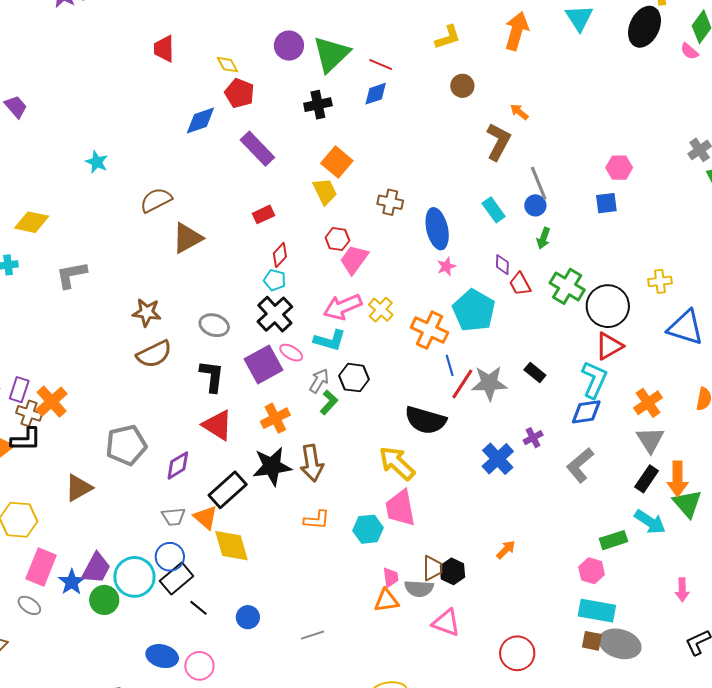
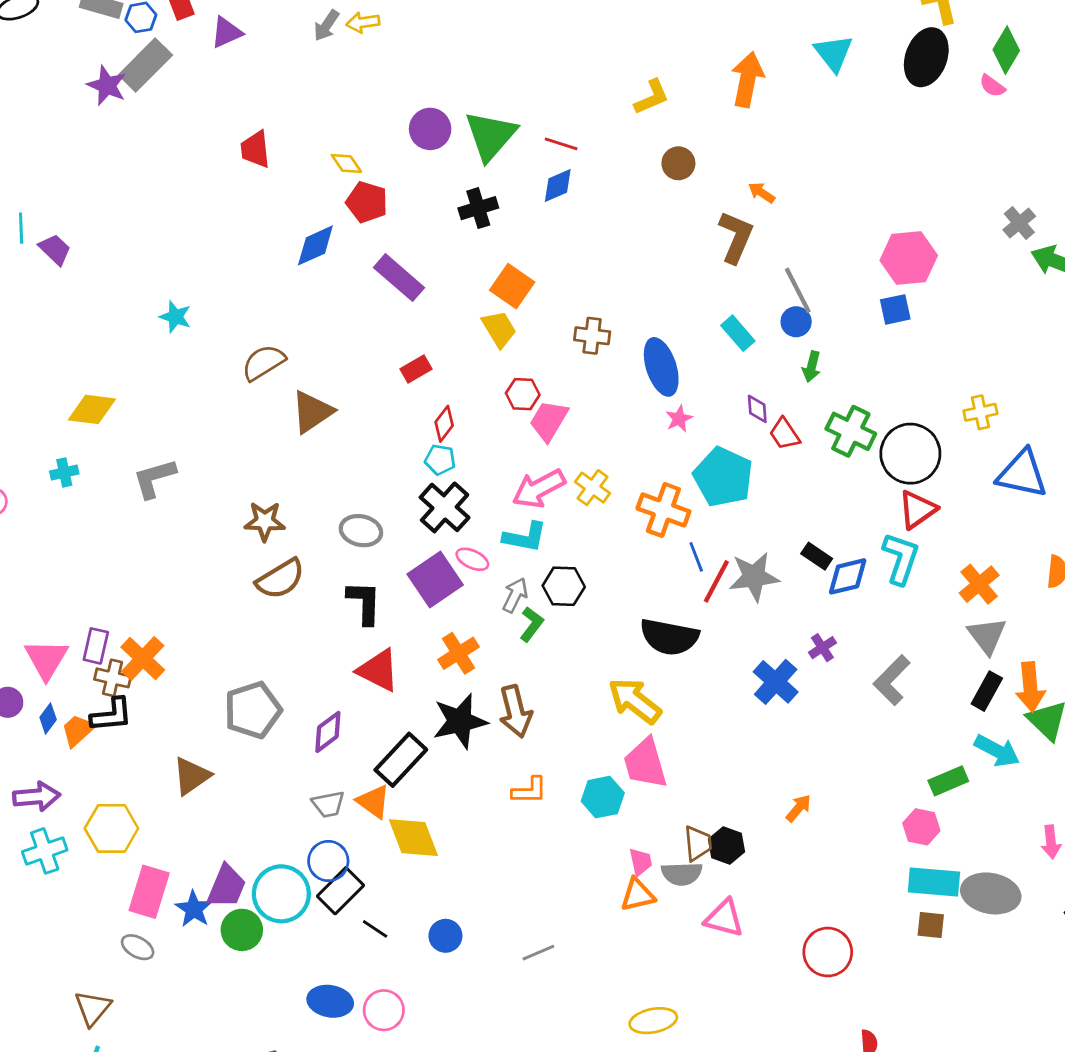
pink hexagon: (619, 168) -> (909, 258), size x1.5
blue diamond: (586, 412) -> (848, 576), moved
gray ellipse: (620, 644) -> (991, 893), moved

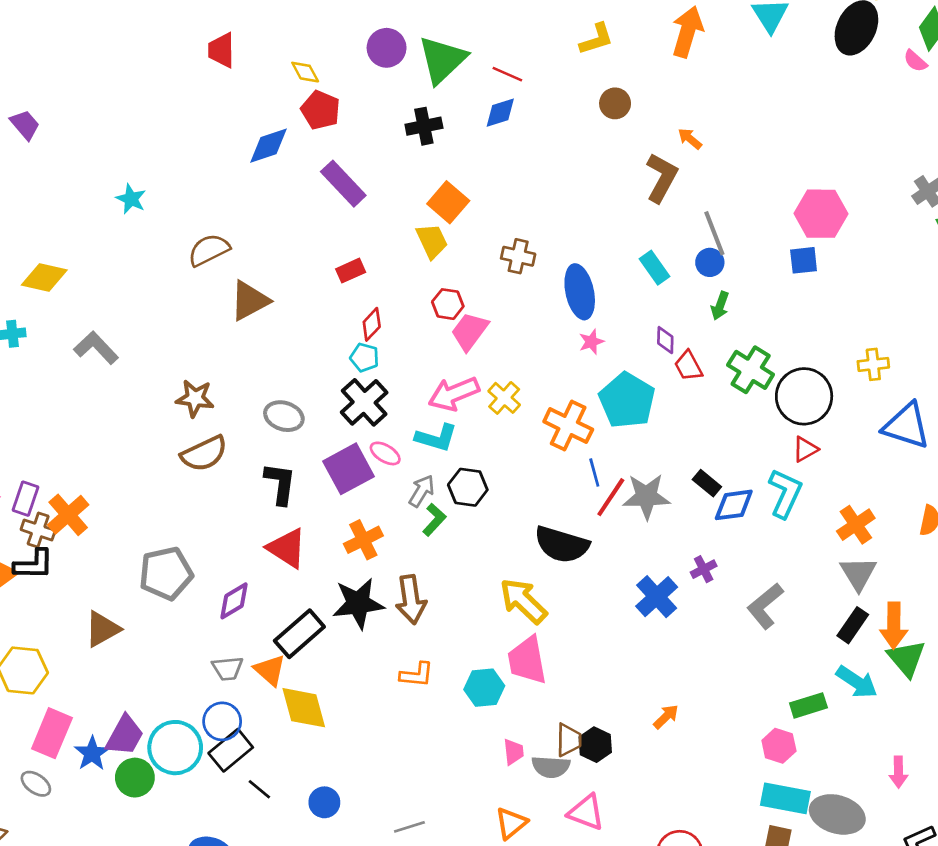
gray L-shape: (154, 478) -> (96, 348), turned 57
red triangle: (917, 510) -> (805, 449), size x0.7
orange triangle: (638, 895) -> (511, 823), moved, turned -32

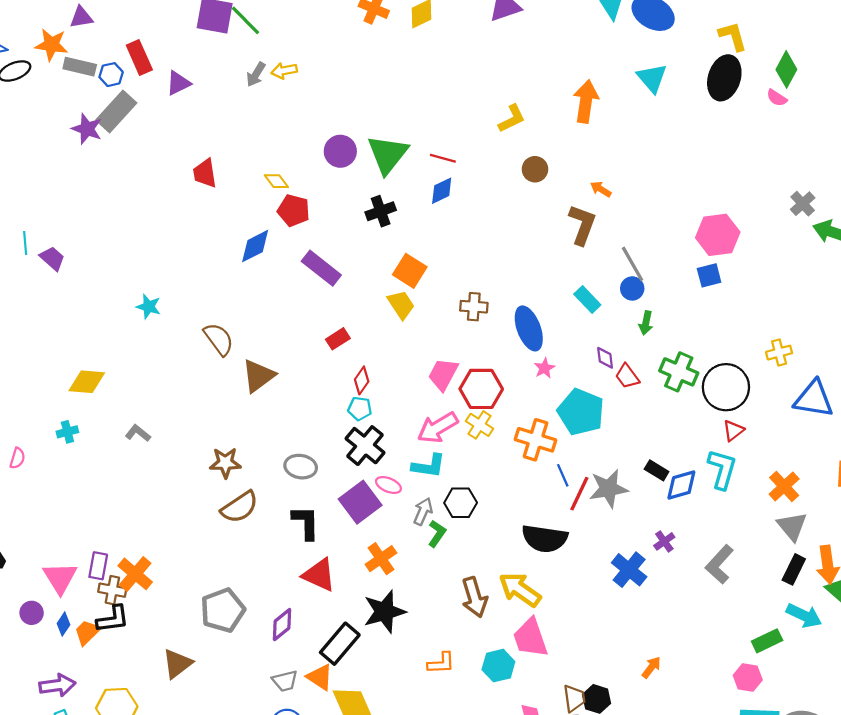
brown semicircle: (209, 250) -> (219, 339), turned 88
red hexagon: (448, 304) -> (481, 389), moved, size x1.6
gray L-shape: (96, 348) -> (138, 433), size x0.7
brown arrow: (411, 600) -> (474, 597), moved

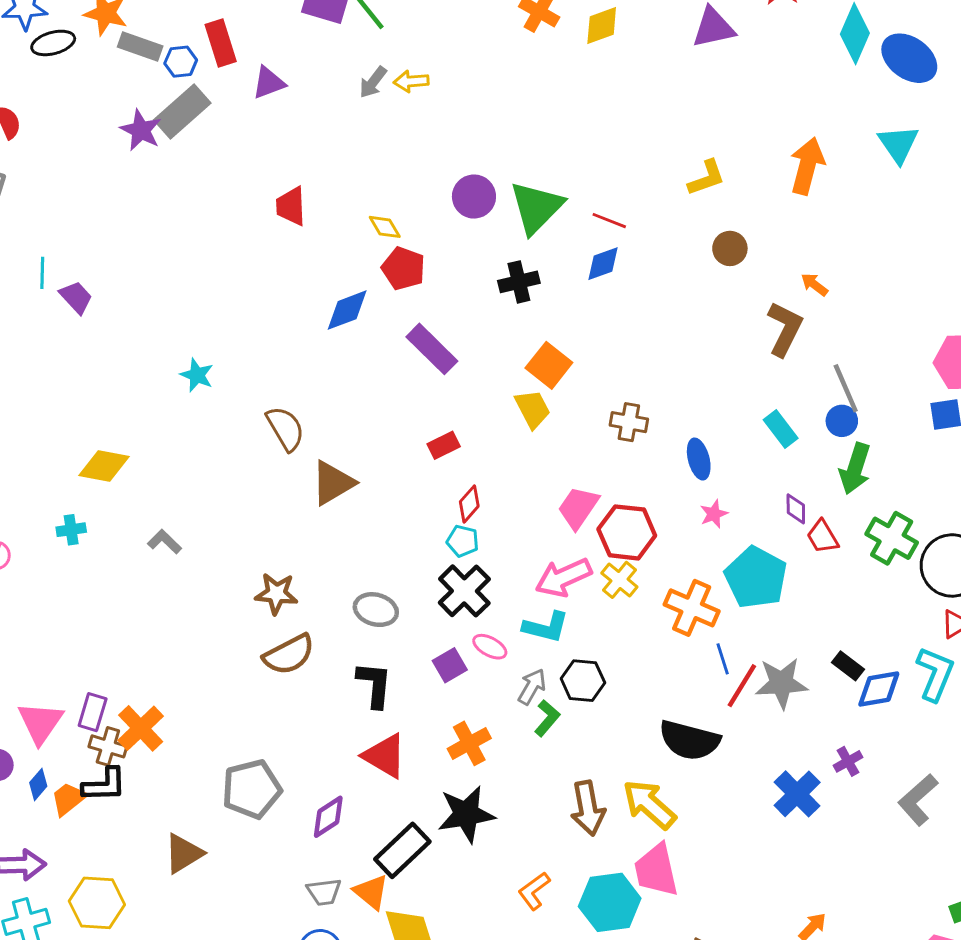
green arrow: (646, 323) -> (855, 469), size x1.6
blue ellipse: (529, 328) -> (699, 459), size x0.7
purple square: (360, 502) -> (450, 665), size x0.6
orange L-shape: (441, 663) -> (534, 891), turned 140
cyan hexagon: (498, 666) -> (610, 902), size x1.4

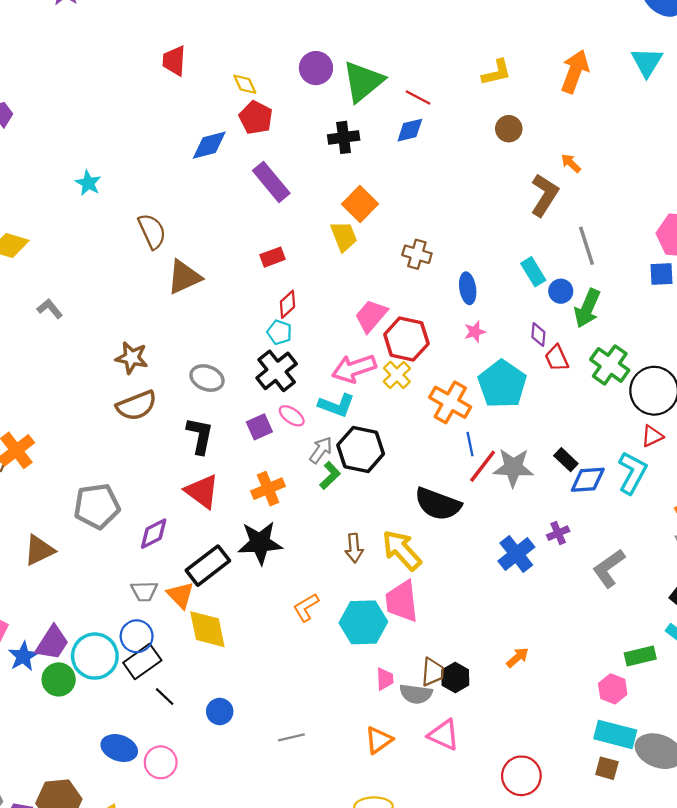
blue circle: (842, 421) -> (561, 291), moved
black hexagon: (583, 681) -> (361, 449), size x1.4
brown arrow: (588, 808) -> (354, 548), size x0.7

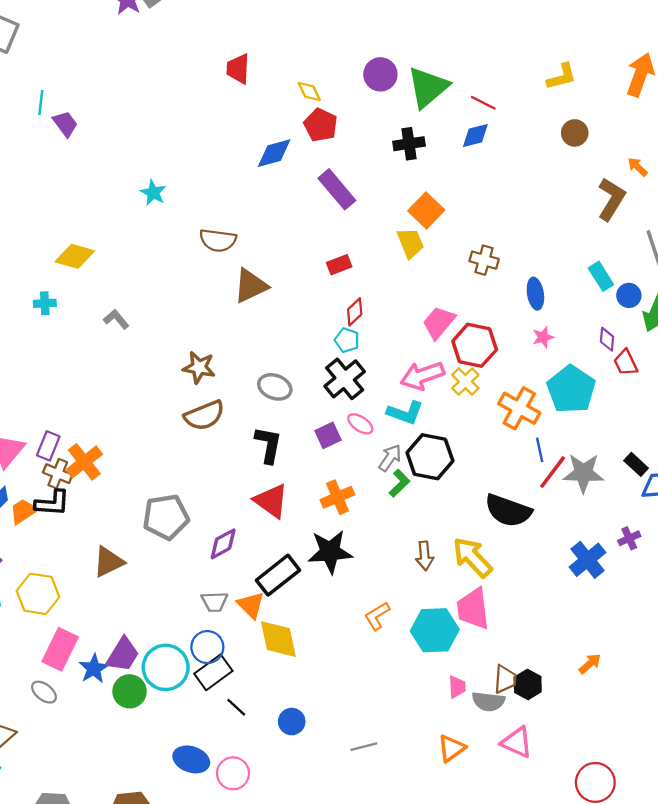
brown semicircle: (152, 231) -> (218, 240), turned 123

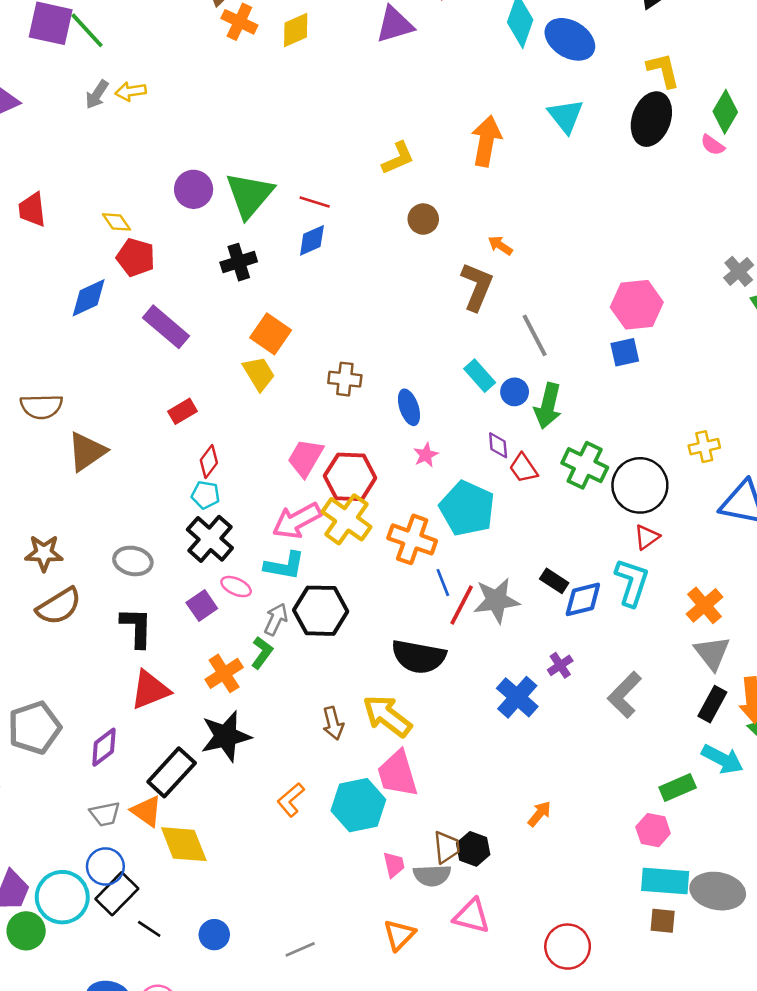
yellow cross: (465, 382) -> (347, 519), size x1.5
green L-shape: (399, 483) -> (262, 653), moved
red triangle: (271, 501) -> (150, 690), turned -48

